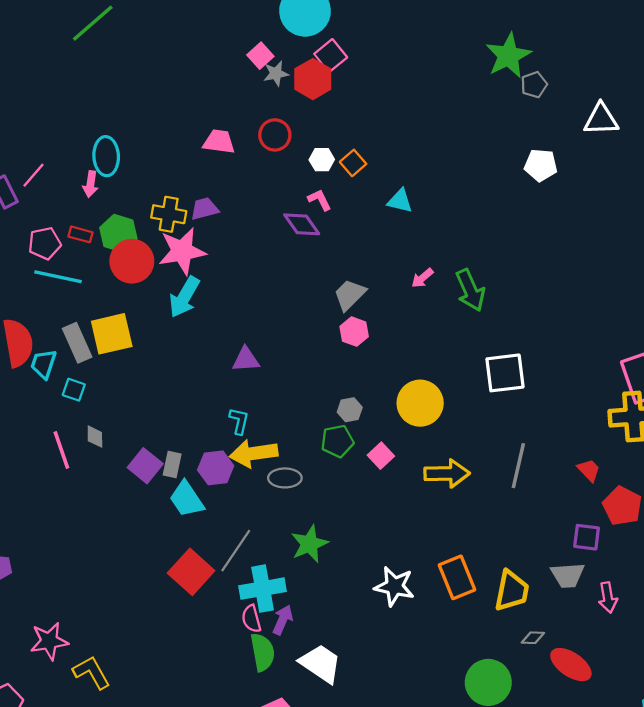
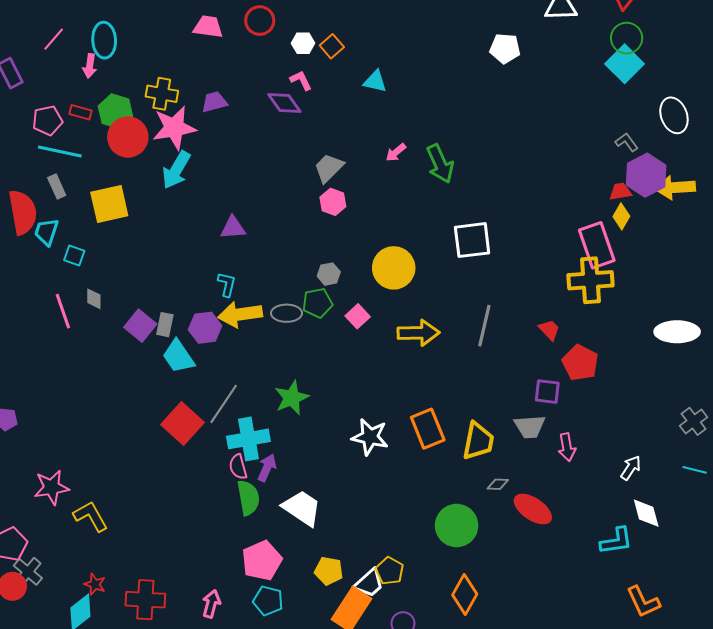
pink line: (34, 175) -> (54, 39), moved
purple trapezoid: (204, 209) -> (214, 102), moved
gray rectangle: (77, 343) -> (57, 186), moved, size x0.7
gray ellipse: (285, 478) -> (287, 313), moved

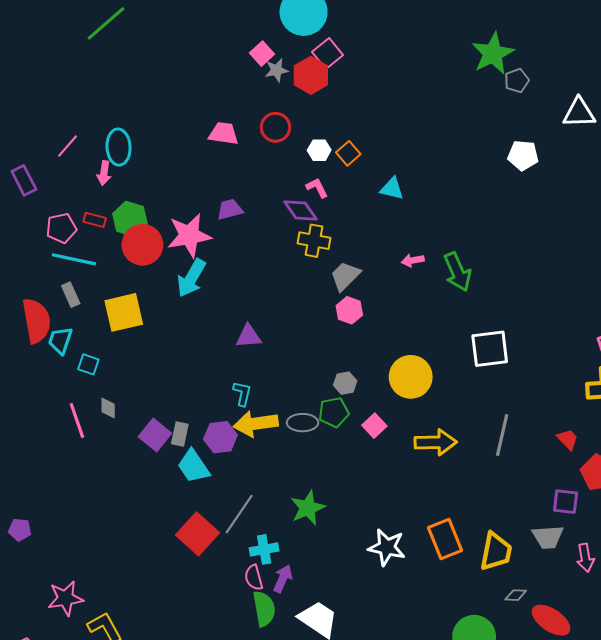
yellow cross: (162, 94) -> (314, 241), moved
pink arrow: (396, 152) -> (413, 260), turned 30
cyan cross: (248, 439) -> (264, 549), size x0.7

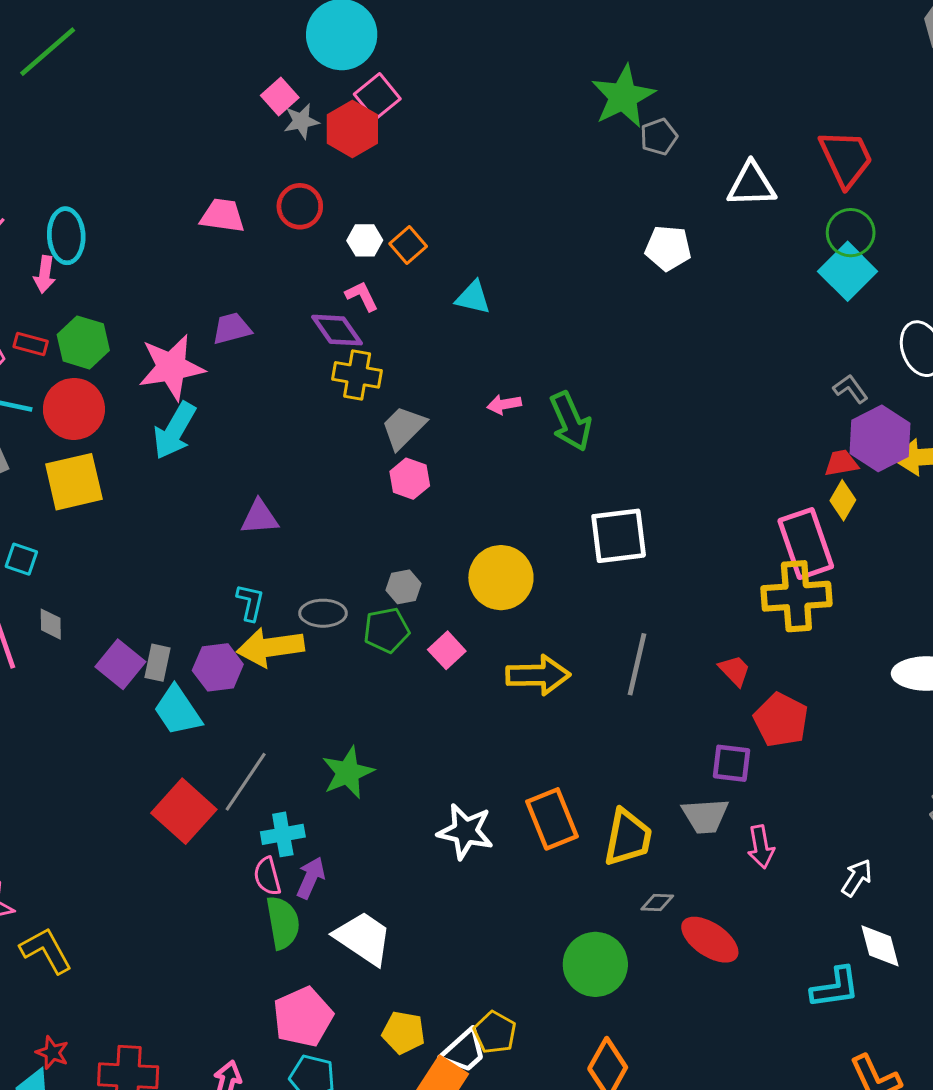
red circle: (142, 245) -> (74, 409), moved
gray ellipse: (303, 423) -> (323, 613), moved

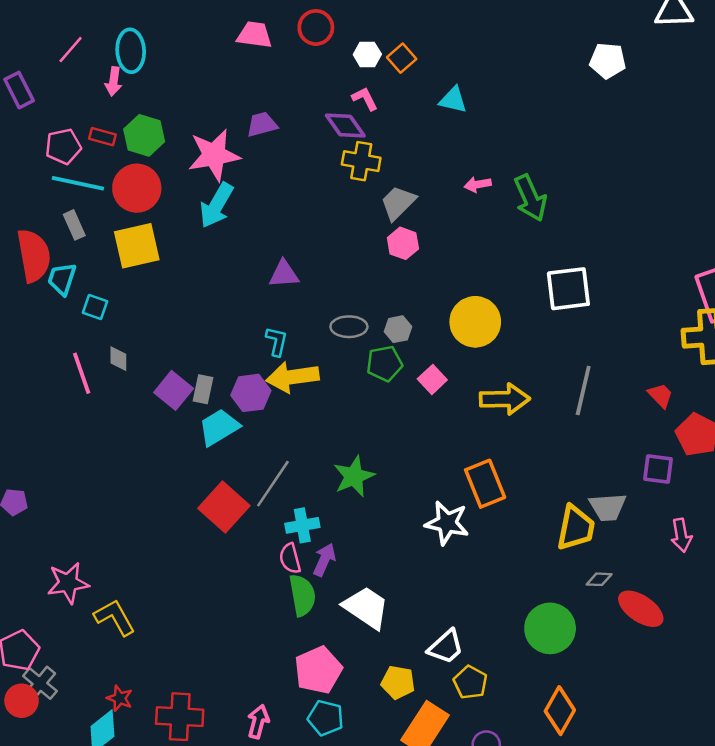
gray ellipse: (323, 613) -> (349, 327), moved
cyan trapezoid: (178, 711) -> (219, 427), turned 93
gray trapezoid: (705, 816) -> (608, 507), moved
orange rectangle: (552, 819) -> (485, 484), moved
white trapezoid: (464, 1051) -> (446, 647), moved

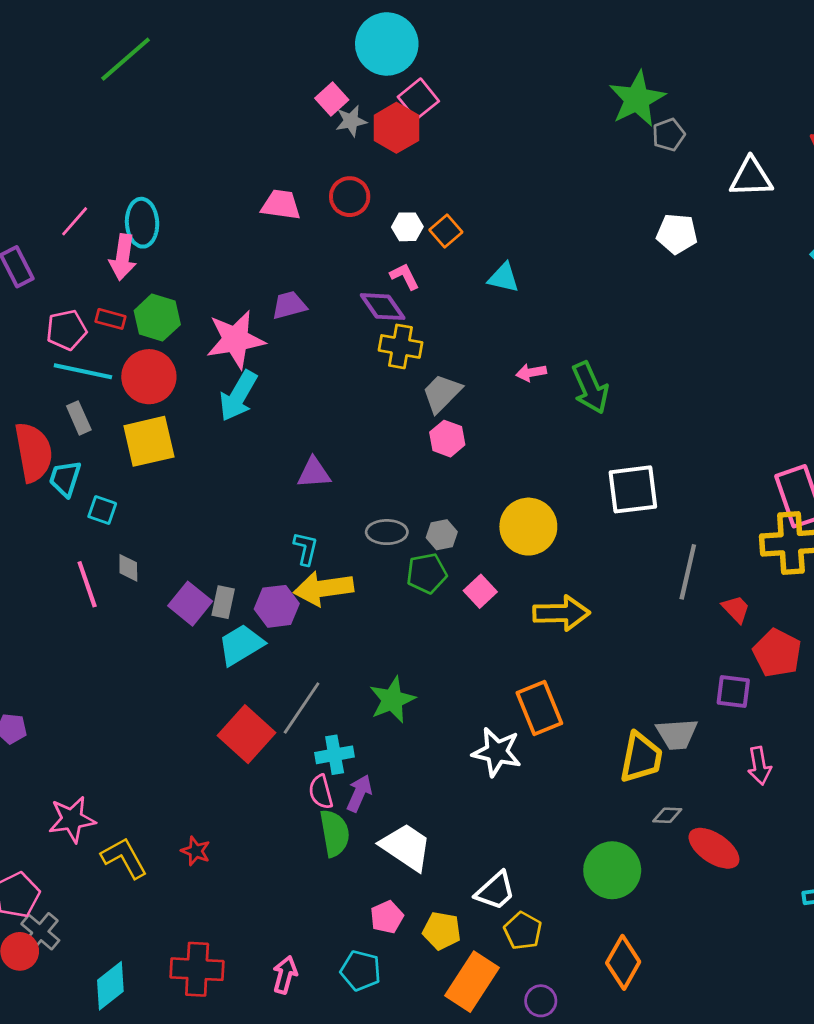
pink arrow: (113, 81) -> (123, 257), size x1.4
gray line: (583, 390) -> (688, 572), moved
pink pentagon: (318, 670) -> (387, 917), moved, size x0.6
red star: (120, 698) -> (196, 851), moved

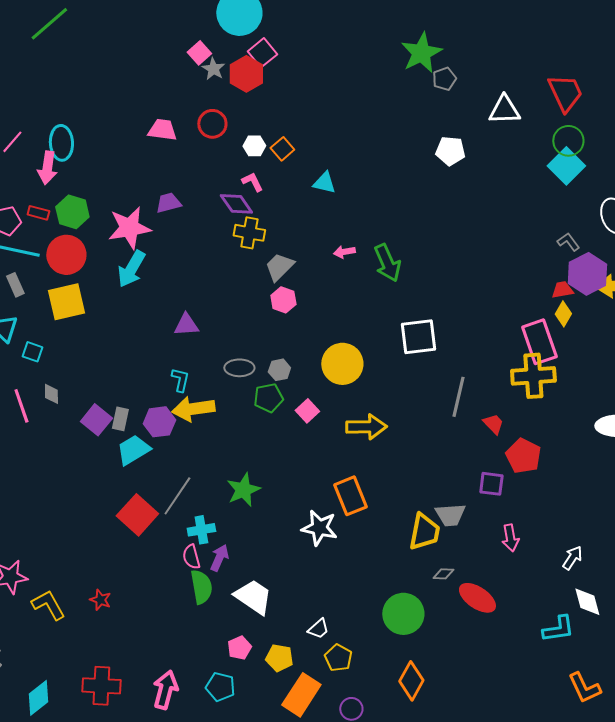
gray star: (351, 121) -> (213, 69), turned -30
white trapezoid: (495, 891) -> (318, 629), size x0.7
pink arrow: (285, 975) -> (165, 690), size x1.4

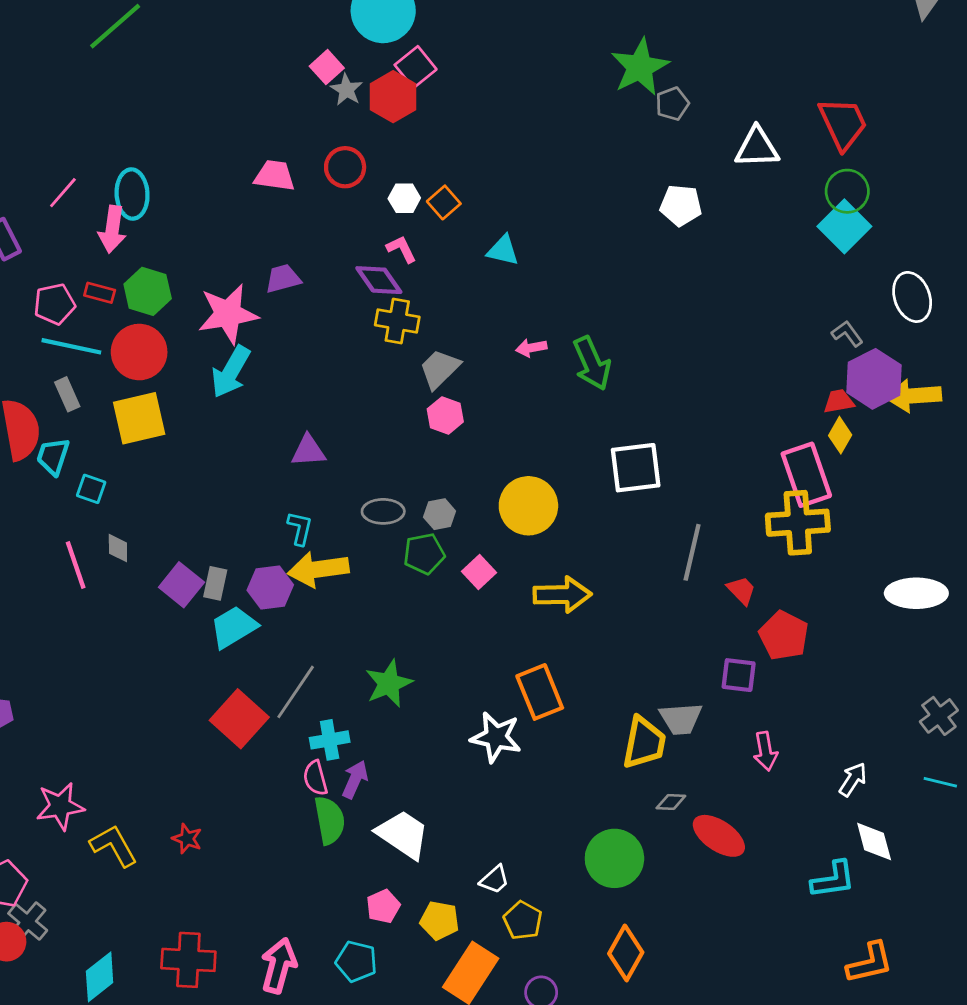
orange L-shape: (584, 688) -> (870, 963), turned -78

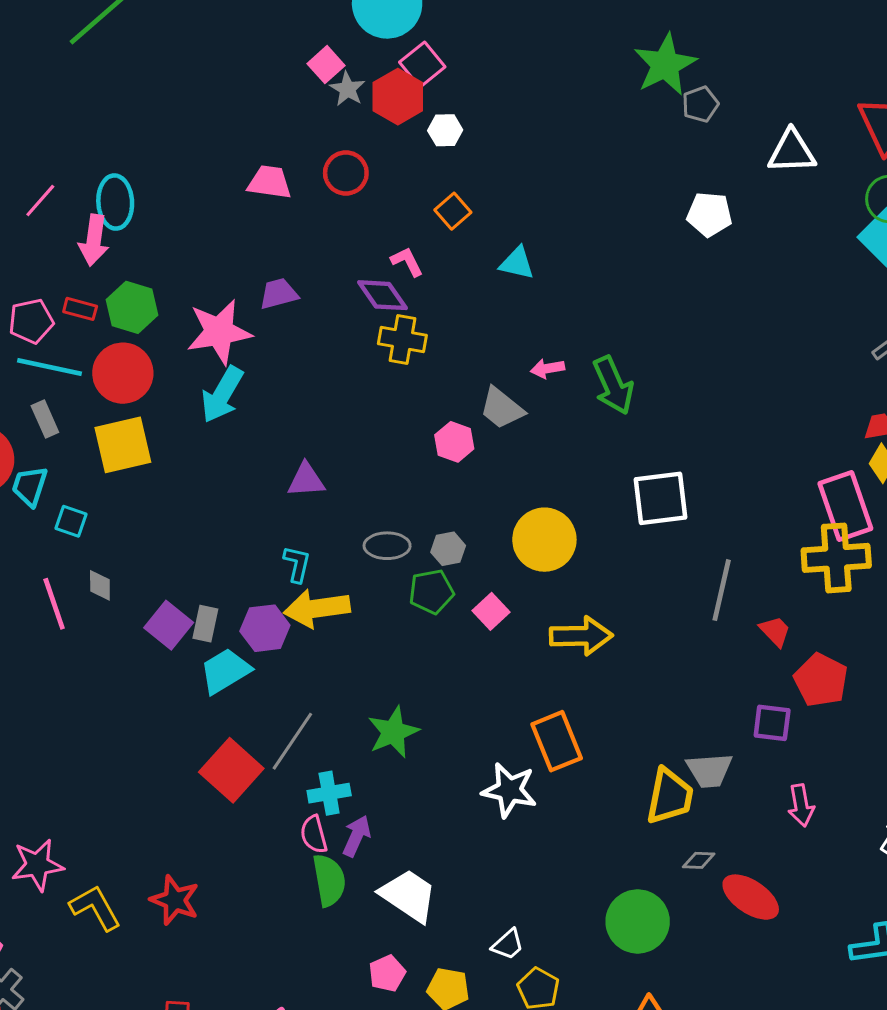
white hexagon: (404, 198) -> (445, 130), moved
gray trapezoid: (440, 369) -> (502, 408), moved, turned -96
red star: (187, 839) -> (175, 900), size x1.5

